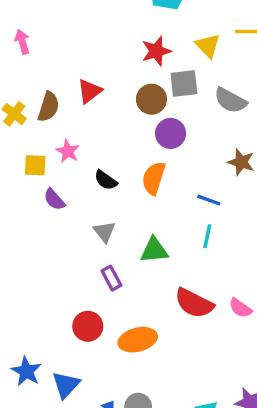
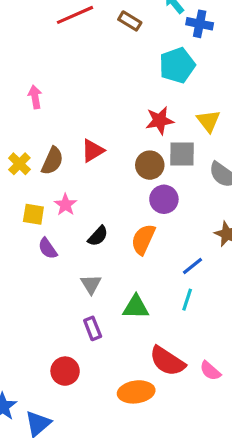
black semicircle: (106, 180) -> (98, 236), turned -90
blue line: (209, 200) -> (192, 266), turned -65
orange ellipse: (138, 340) -> (136, 392), moved

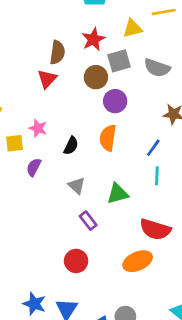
yellow triangle: (208, 121) -> (132, 28), turned -50
brown semicircle: (52, 161) -> (57, 52), moved
purple semicircle: (48, 248) -> (34, 167), turned 78

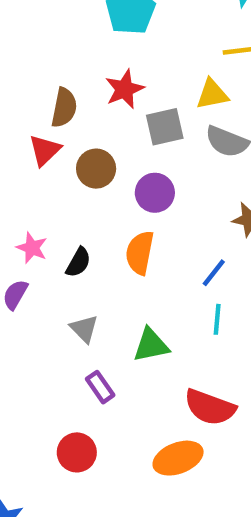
yellow triangle: (132, 28) -> (212, 94), moved
brown circle: (96, 77) -> (96, 169), moved
pink star: (38, 128) -> (32, 248), moved

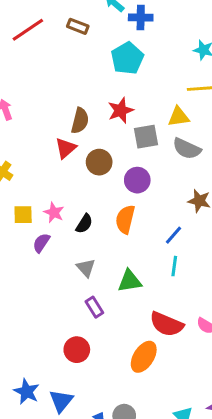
orange ellipse: (178, 458) -> (144, 357), turned -40

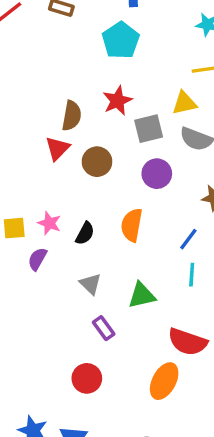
purple circle: (137, 180) -> (157, 174), moved

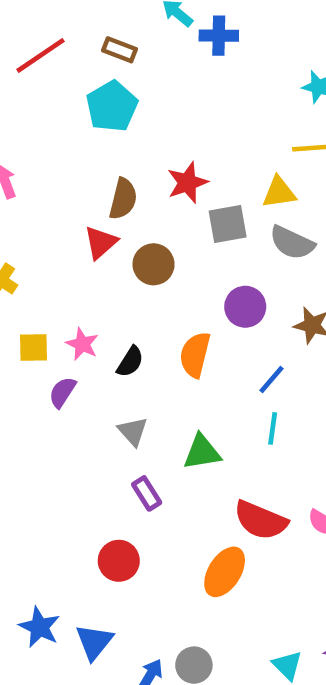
cyan pentagon: (121, 40) -> (112, 106), moved
purple circle: (157, 174) -> (245, 307), moved

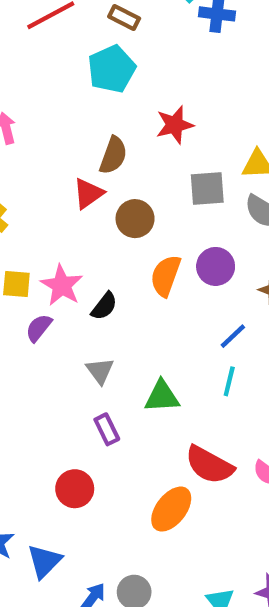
red star: (187, 183) -> (175, 125), moved
pink star: (82, 344) -> (62, 285), size x1.4
orange semicircle: (195, 355) -> (166, 276), moved

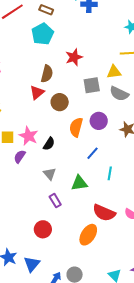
blue line: (233, 336) -> (93, 153), moved

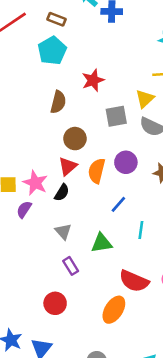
yellow triangle: (114, 72) -> (145, 99), turned -35
red triangle: (37, 92) -> (68, 166), moved

